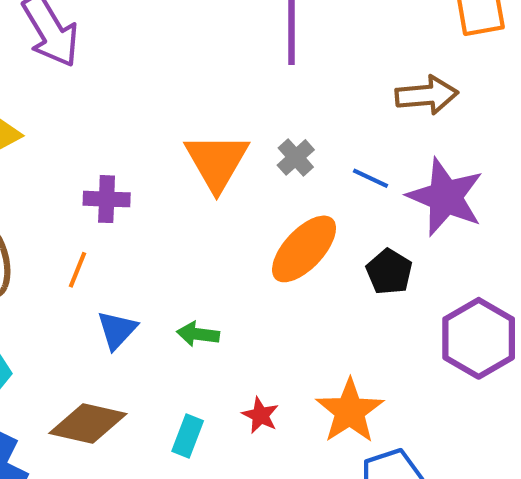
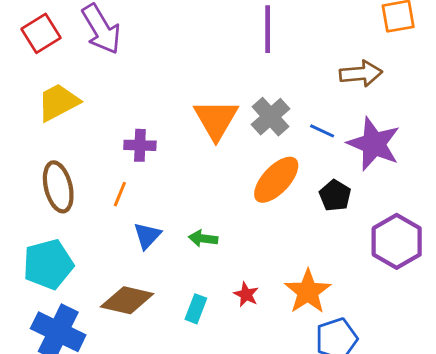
gray cross: (296, 157) -> (270, 117), size x1.5

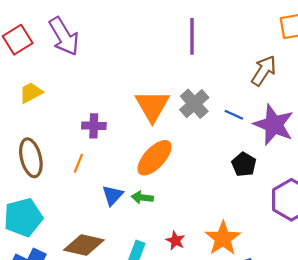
brown arrow: (361, 74) -> (264, 71), turned -52
yellow trapezoid: (58, 102) -> (31, 93), size x0.7
orange ellipse: (276, 180) -> (154, 158), moved
blue triangle: (147, 236) -> (113, 195), moved

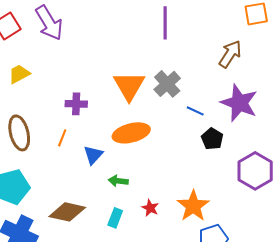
blue line: (234, 115) -> (195, 111), moved
orange ellipse: (154, 158) -> (131, 133), turned 33
blue triangle: (113, 195) -> (93, 155), moved
green arrow: (142, 198) -> (118, 181), moved

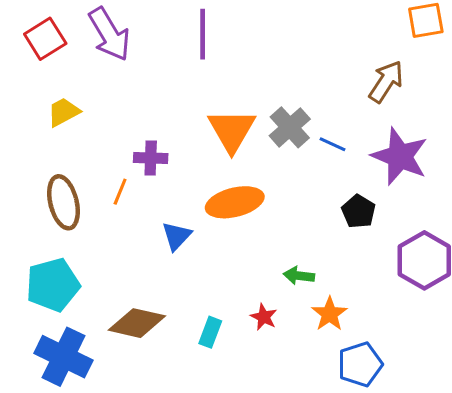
purple line: (165, 23) -> (203, 34), moved
blue line: (195, 111) -> (333, 144), moved
orange line: (62, 138) -> (120, 192), moved
green arrow: (118, 181) -> (299, 276), moved
orange star: (193, 206) -> (329, 314), size x0.7

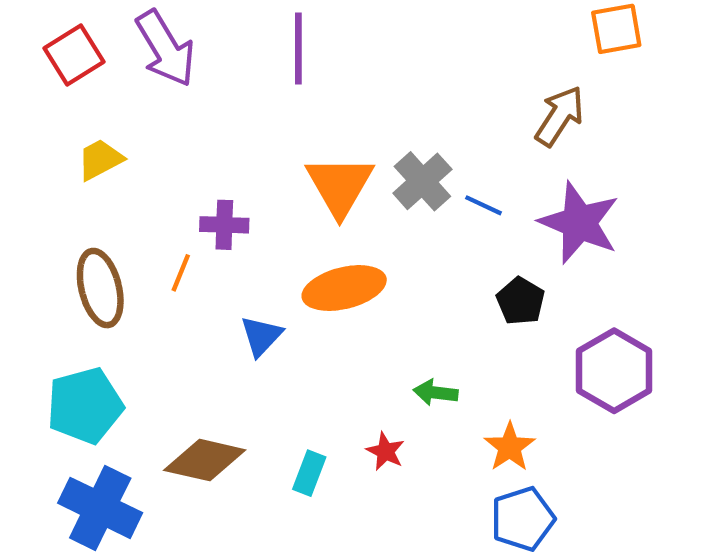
orange star: (329, 314) -> (510, 447), moved

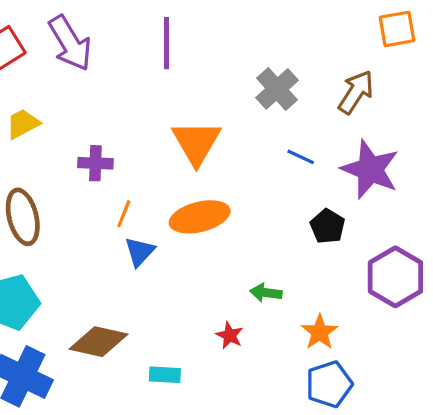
gray cross: (422, 181) -> (277, 89), moved
purple cross: (224, 225) -> (95, 163), moved
orange line: (181, 273) -> (124, 214), moved
cyan rectangle: (309, 473) -> (165, 375), moved, turned 72

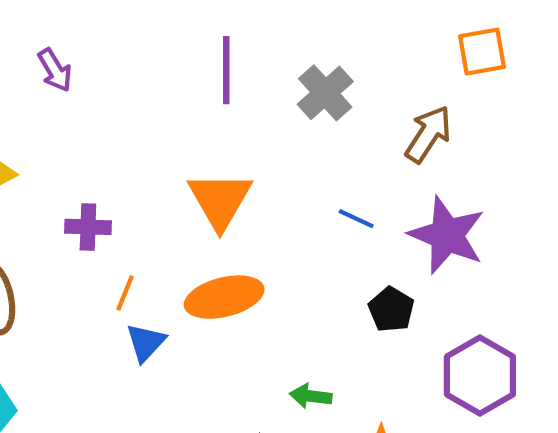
purple arrow: (70, 43) -> (55, 70), size x0.6
purple line: (166, 43) -> (226, 70), moved
gray cross: (277, 89) -> (325, 93), moved

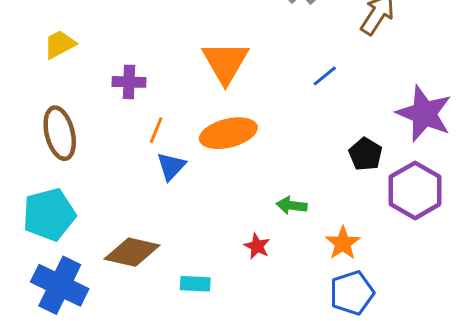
blue line: (356, 219) -> (325, 76), turned -64
purple star: (447, 235) -> (424, 114), moved
black pentagon: (391, 309) -> (365, 154), moved

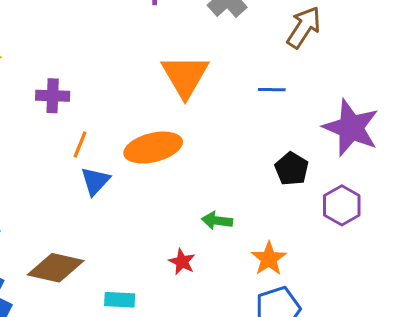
orange triangle: (225, 62) -> (185, 76), moved
blue line: (325, 76) -> (272, 90), moved, turned 40
purple hexagon: (415, 190) -> (342, 205), size x0.7

